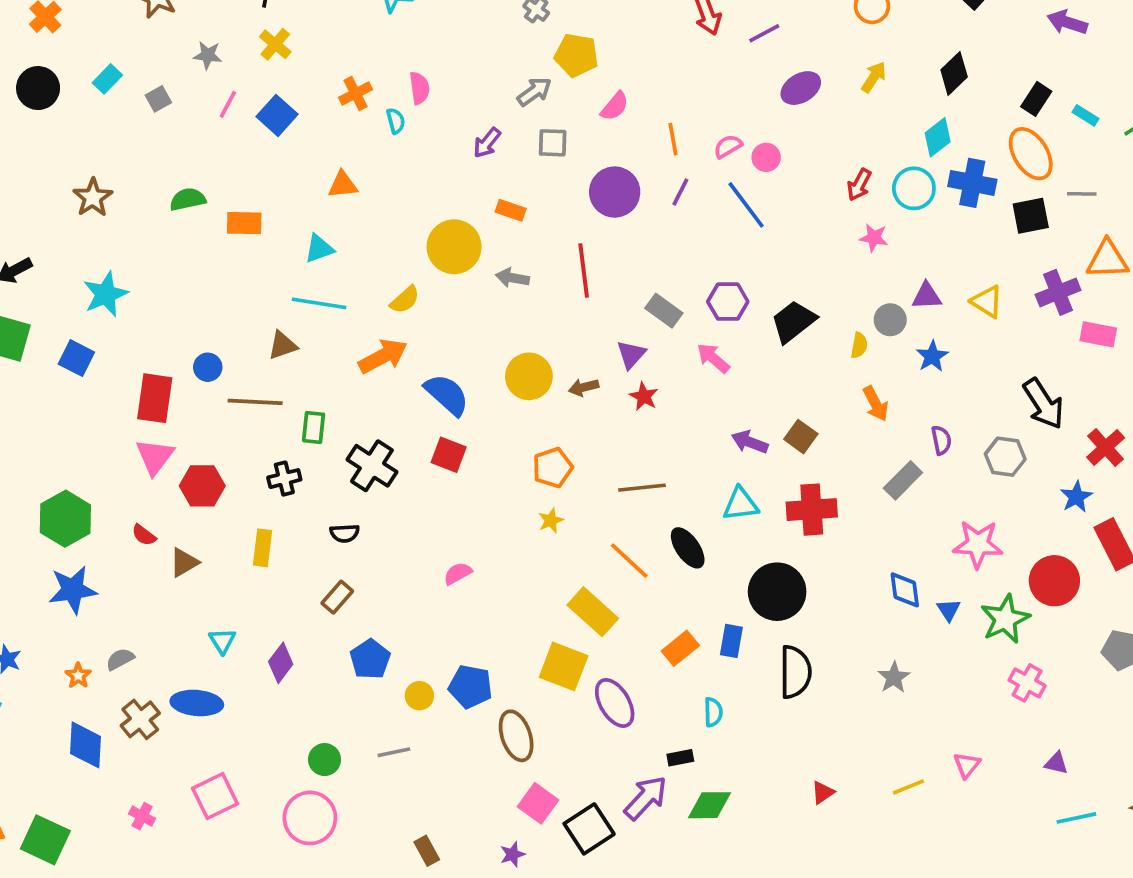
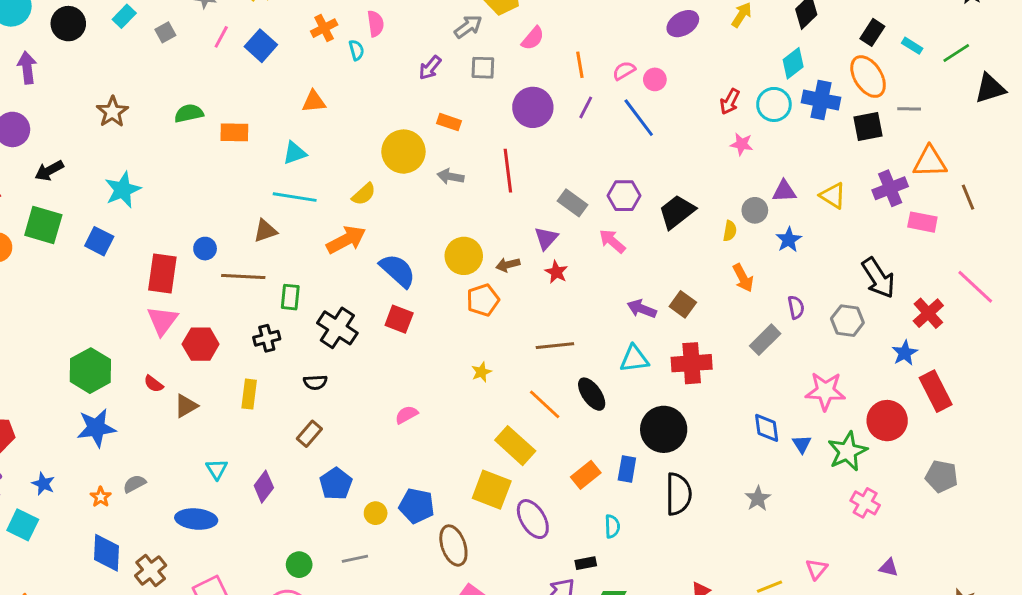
orange pentagon: (553, 468) -> (483, 300), moved
brown cross: (140, 719) -> (151, 570), moved

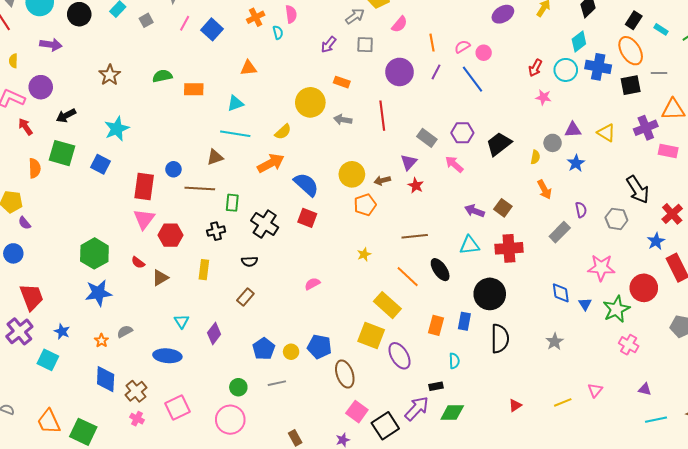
purple arrow: (27, 68) -> (51, 45), turned 105
orange rectangle: (586, 475) -> (436, 325), turned -36
blue pentagon: (336, 484) -> (264, 349), moved

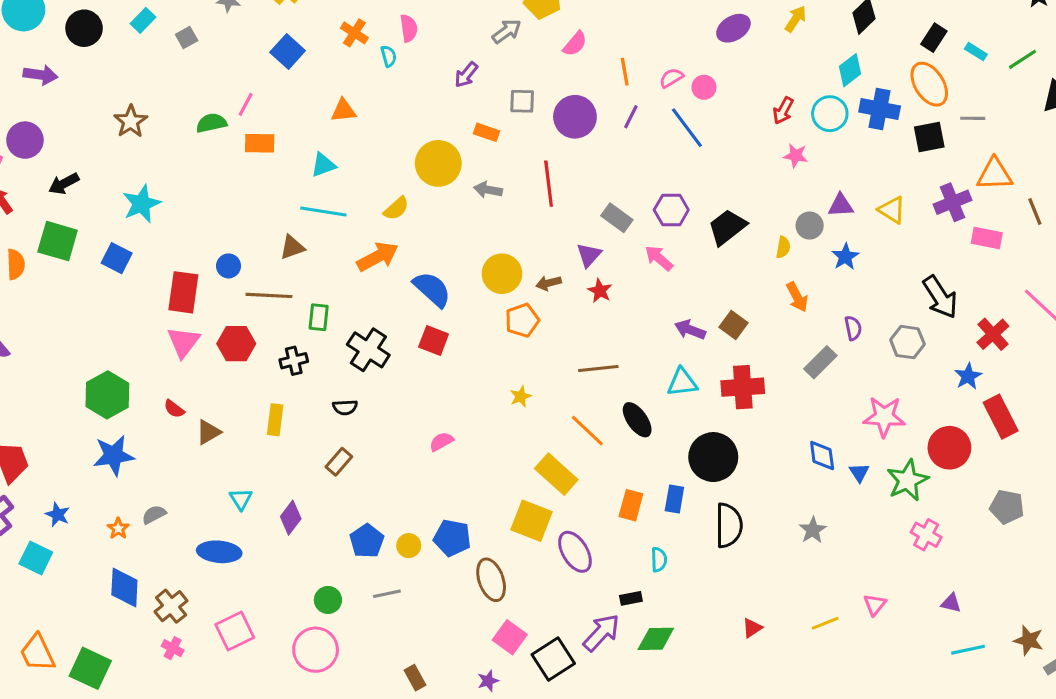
orange cross: (256, 17) -> (354, 33), turned -30
pink line: (185, 23) -> (246, 104), moved
gray square: (365, 45) -> (522, 101), moved
red hexagon: (170, 235) -> (236, 344), moved

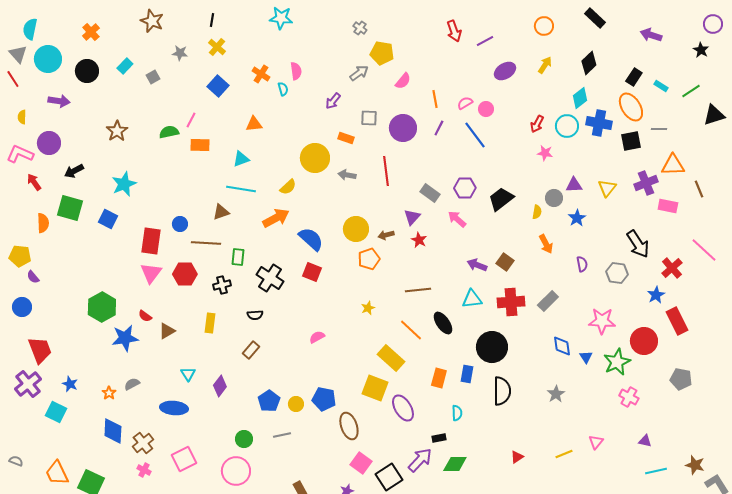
yellow triangle: (892, 210) -> (607, 188), turned 36
gray rectangle: (820, 362) -> (548, 301), moved
blue star: (114, 455) -> (125, 338), moved

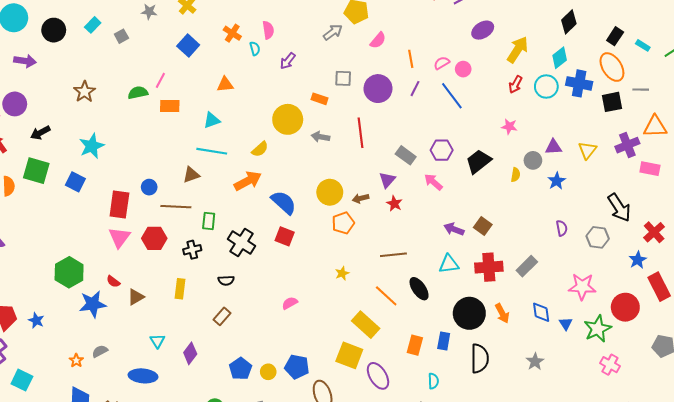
yellow arrow: (545, 65) -> (518, 50), moved, size x1.5
purple arrow: (333, 101) -> (288, 61), moved
pink star: (545, 153) -> (509, 127), moved
orange arrow: (546, 244) -> (502, 313), moved
blue star: (70, 384) -> (36, 320), moved

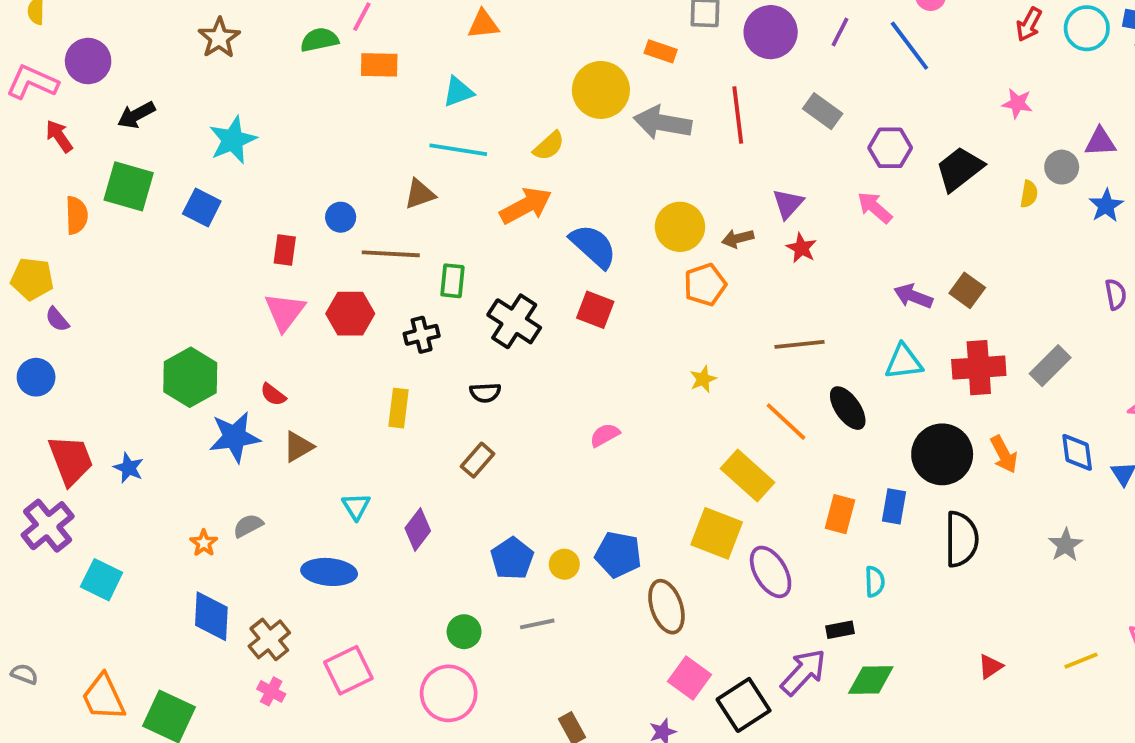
gray arrow: (321, 137) -> (663, 123), size x1.6
gray rectangle: (406, 155) -> (823, 111), moved
red rectangle: (119, 205) -> (285, 250), size x0.6
brown triangle: (136, 297) -> (298, 447), moved

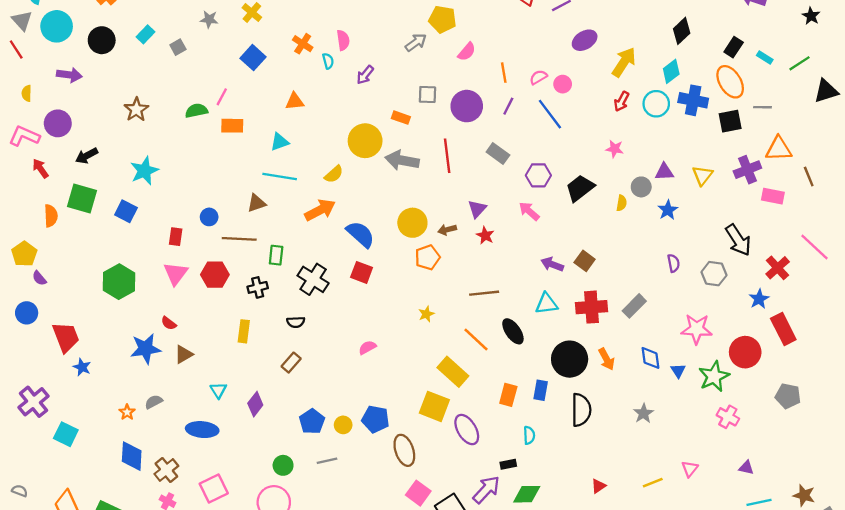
yellow pentagon: (32, 279) -> (24, 254), turned 30
green hexagon: (190, 377) -> (119, 282), moved
red trapezoid: (71, 460) -> (66, 337), moved

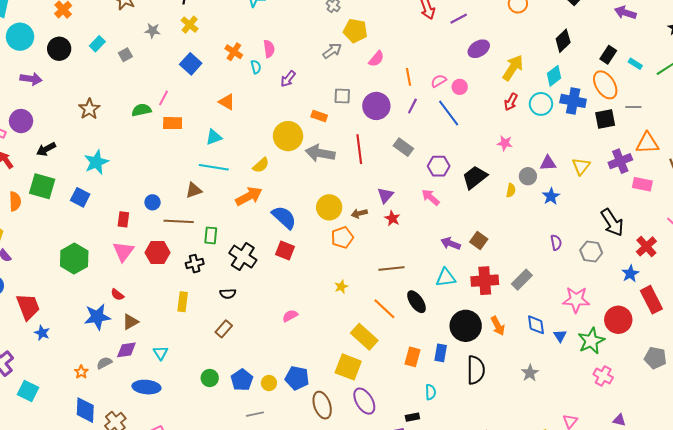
orange triangle: (295, 101) -> (227, 102), turned 36
purple diamond: (255, 404) -> (126, 350), moved, turned 45
purple ellipse: (467, 430) -> (364, 401), moved
green circle: (283, 465) -> (210, 378), moved

